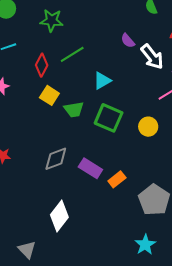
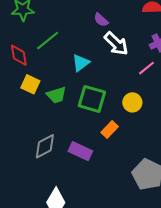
white arrow: (152, 57) -> (116, 44), moved
red diamond: (42, 65) -> (19, 55), turned -30
orange rectangle: (117, 179) -> (110, 130), moved

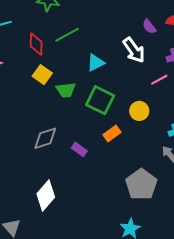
purple semicircle: (101, 20) -> (149, 27), moved
purple rectangle: (80, 151) -> (79, 149), size x0.7

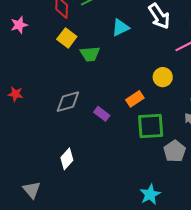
green square: (100, 100) -> (151, 126), moved, turned -32
gray pentagon: (141, 184) -> (175, 151), moved, size x0.7
white diamond: (46, 196) -> (67, 159), size x0.7

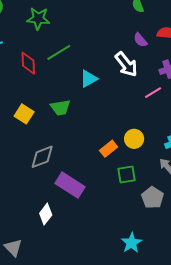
yellow square: (67, 38) -> (24, 114), moved
yellow circle: (163, 77) -> (134, 139), moved
purple rectangle: (102, 114) -> (70, 185), moved, size x1.8
green square: (151, 126) -> (126, 175), size x0.7

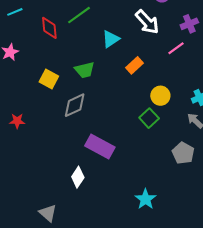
orange rectangle: (109, 149) -> (135, 65), moved
gray diamond: (42, 157) -> (75, 105), moved
green square: (126, 175) -> (149, 118), moved, turned -30
cyan star: (132, 243) -> (145, 199), moved

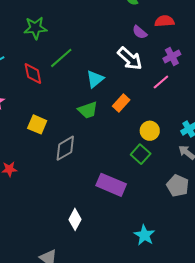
green trapezoid: (85, 70) -> (88, 110), moved
purple rectangle: (100, 147) -> (111, 185), moved

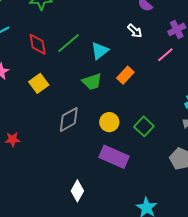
green line: (61, 58) -> (69, 43), moved
white arrow: (130, 59) -> (135, 31), size x0.6
yellow square: (37, 124) -> (39, 83), moved, turned 30
yellow circle: (150, 131) -> (109, 122), moved

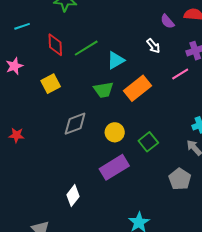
orange rectangle: (125, 75) -> (138, 88), size x1.5
purple rectangle: (114, 157) -> (114, 167), turned -64

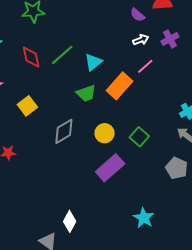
white arrow: (153, 46) -> (141, 40), moved, turned -63
pink line: (180, 74) -> (145, 66), moved
yellow square: (51, 84) -> (27, 106), moved
white diamond: (73, 196) -> (70, 221), moved

